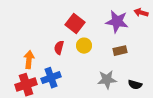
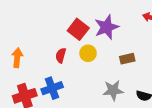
purple star: (117, 22) -> (107, 27), moved, turned -30
orange arrow: (29, 60) -> (17, 58), moved

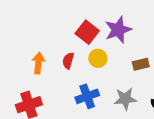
orange arrow: (17, 58) -> (38, 63), moved
blue cross: (52, 88) -> (87, 96), moved

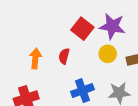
purple star: (118, 30) -> (112, 26), turned 30
yellow circle: (98, 58) -> (108, 54), moved

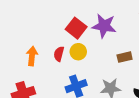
yellow circle: (108, 54) -> (78, 52), moved

